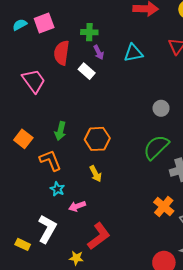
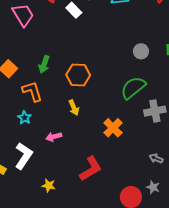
cyan star: (57, 189) -> (25, 118), moved
orange cross: (164, 207) -> (113, 128), moved
red L-shape: (99, 236) -> (91, 169), moved

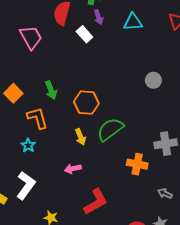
green arrow: (44, 64) -> (51, 90), turned -42
green semicircle: (133, 88) -> (110, 129), moved
orange cross: (113, 128) -> (137, 164), moved, turned -36
pink arrow: (54, 137) -> (73, 169), moved

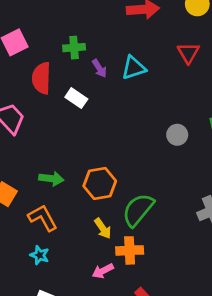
purple arrow: (99, 17) -> (99, 68), moved
green arrow: (51, 90) -> (51, 179), turned -48
orange cross: (137, 164) -> (130, 250), moved

